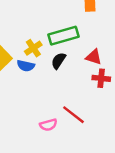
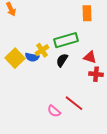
blue semicircle: (26, 66) -> (32, 57), moved
pink semicircle: (48, 125) -> (54, 111), turned 56

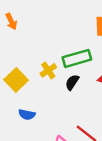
blue semicircle: (32, 57) -> (27, 115), moved

